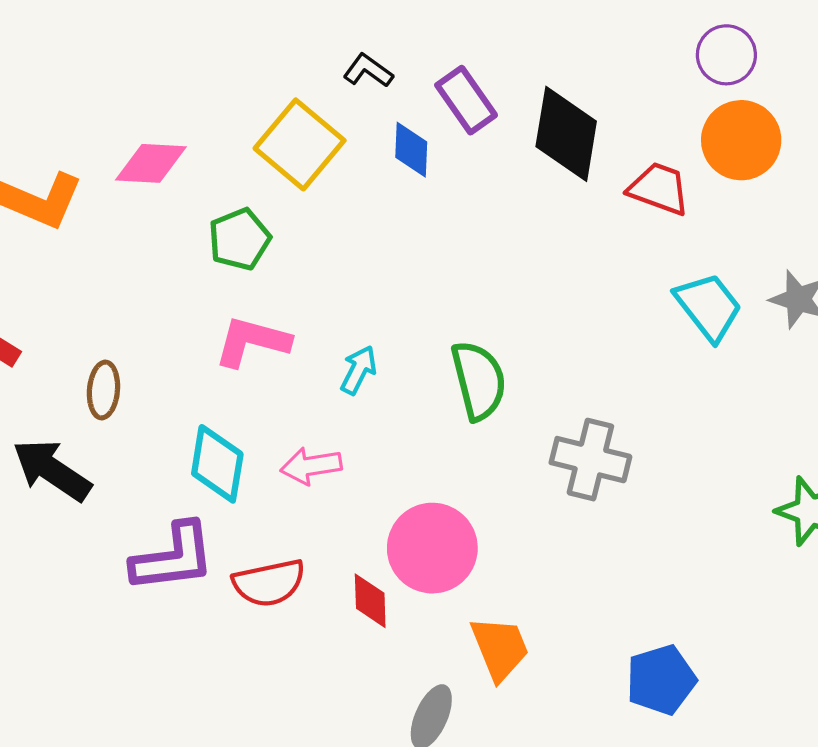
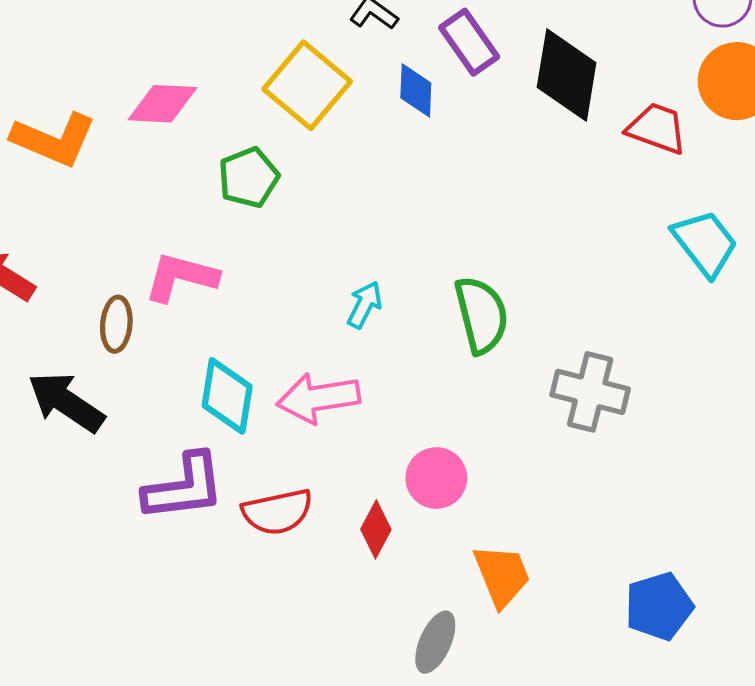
pink L-shape: (252, 342) -> (181, 277), moved
pink arrow: (311, 466) -> (318, 398), size x1.4
pink circle: (432, 548) -> (436, 478), size x0.7
red diamond: (370, 601) -> (376, 529), turned 30

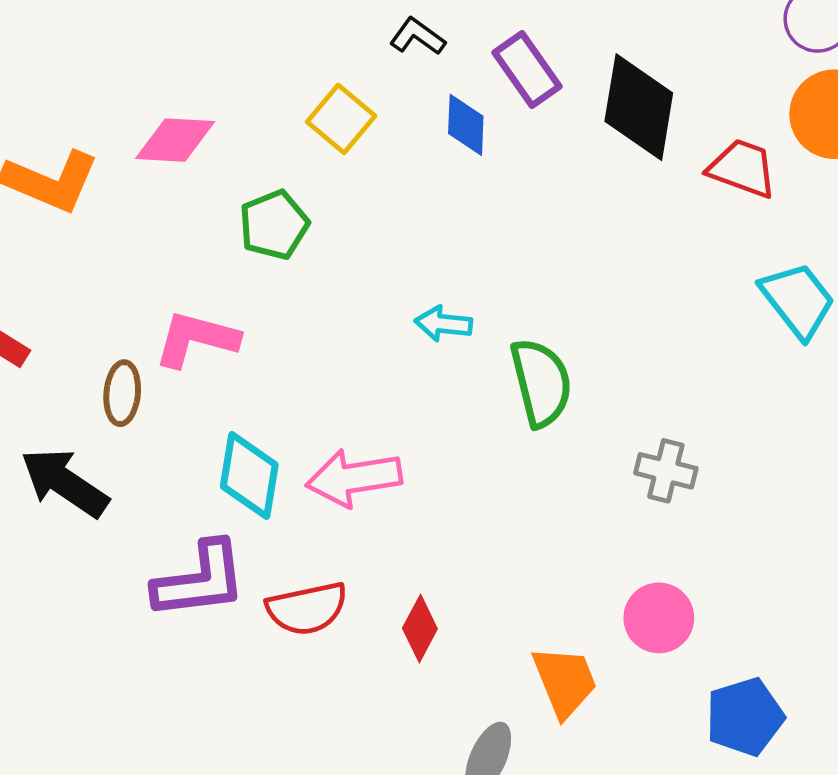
yellow square: (307, 85) -> (341, 119), size x0.7
cyan arrow: (365, 305) -> (443, 324), moved, turned -111
gray cross: (590, 392) -> (666, 471), size x0.7
pink circle: (436, 478) -> (659, 618), moved

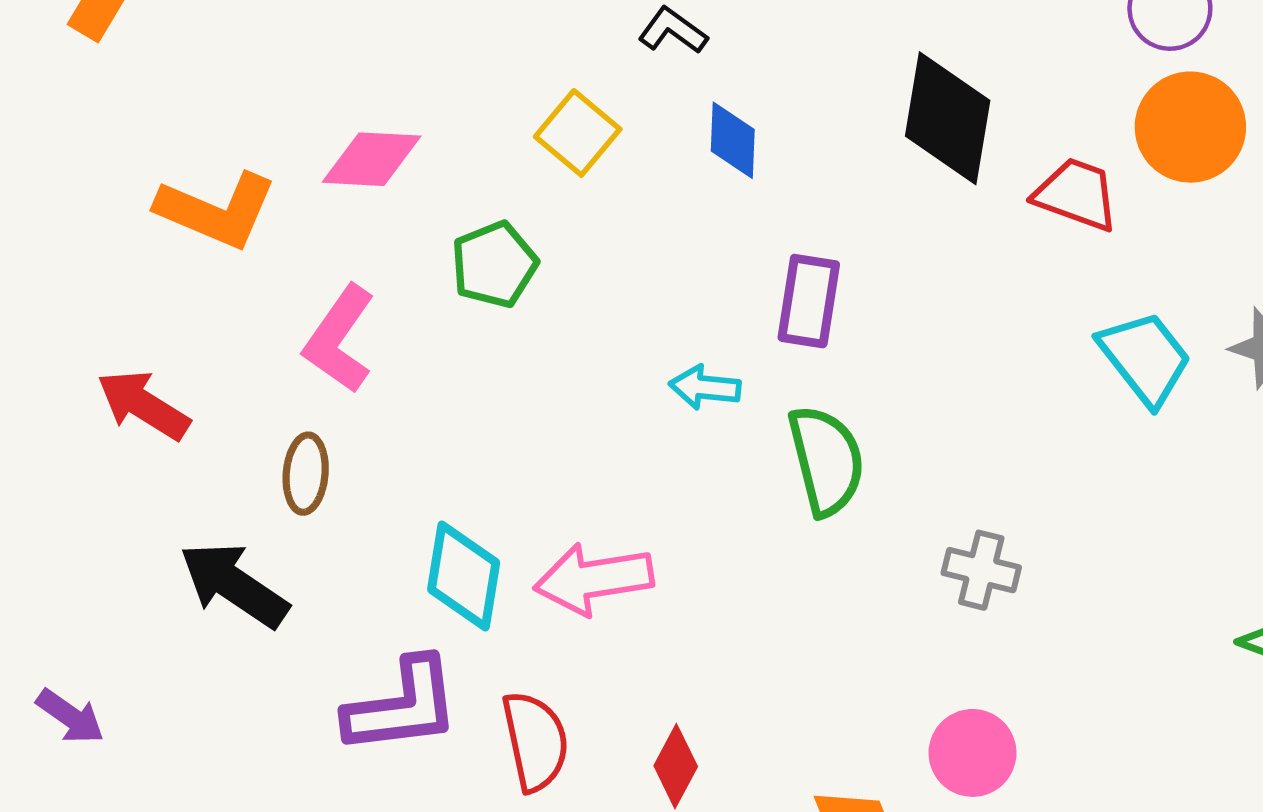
purple rectangle: (527, 69) -> (809, 301), moved, turned 44
pink L-shape: (196, 339) -> (339, 339), moved, turned -70
red semicircle: (307, 608) -> (535, 741), turned -90

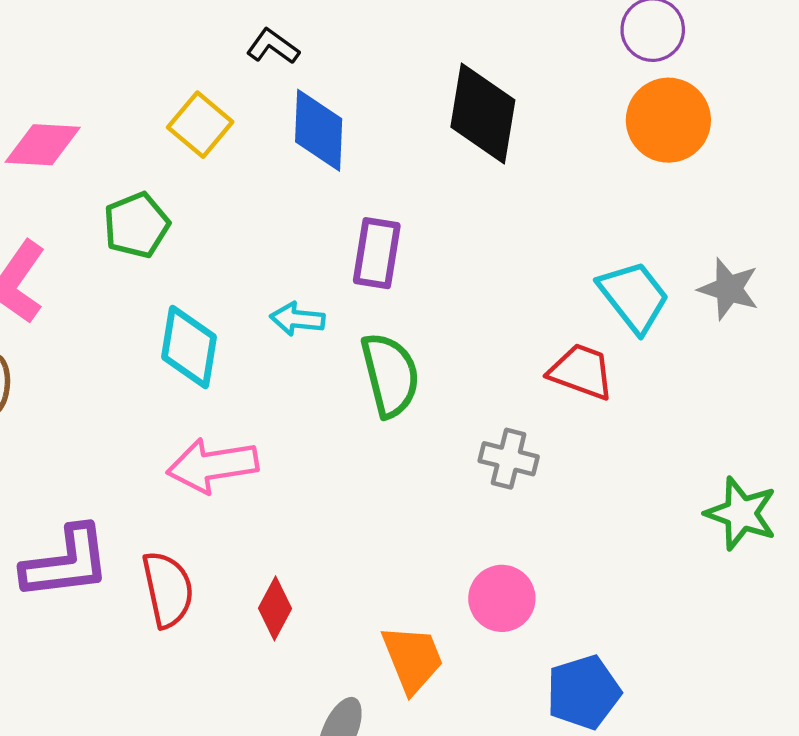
blue diamond: (733, 140) -> (319, 130), size x1.4
red trapezoid: (1076, 194) -> (581, 372), moved
cyan diamond: (464, 576) -> (189, 347), moved

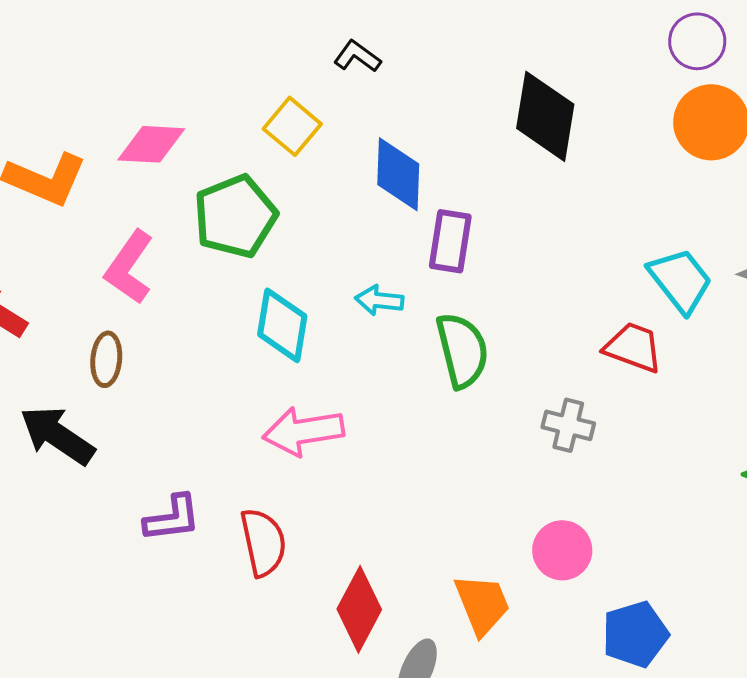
blue diamond: (319, 130) -> (398, 174), moved
green pentagon: (136, 225) -> (235, 216), size x1.4
purple L-shape: (66, 563) -> (172, 518), size x0.7
red diamond: (275, 608) -> (359, 609), moved, size x1.5

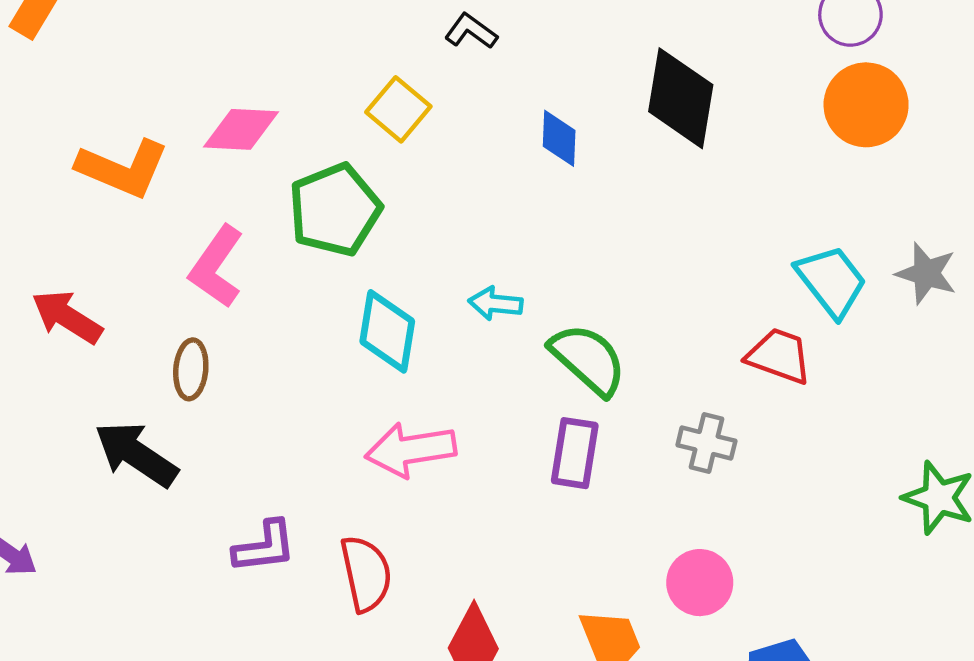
blue diamond: (398, 174) -> (559, 138), moved, size x0.7
purple rectangle: (450, 241) -> (575, 453), moved
green semicircle: (462, 350) -> (588, 359), turned -34

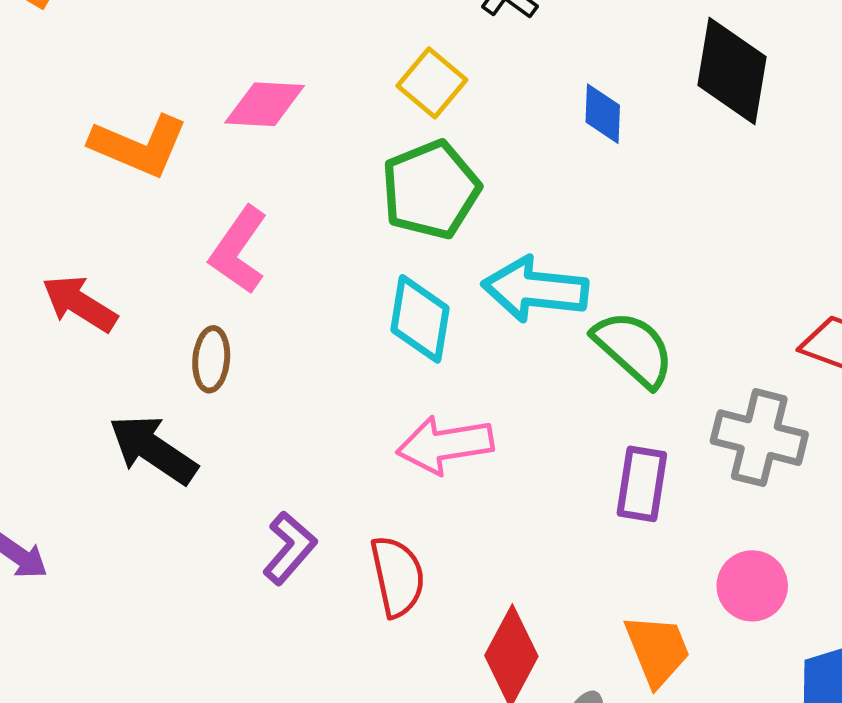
green pentagon: (335, 210) -> (431, 190), moved
cyan arrow: (496, 304) -> (535, 289), size x1.8
gray cross: (706, 443) -> (759, 438), size x1.5
purple rectangle: (575, 453) -> (642, 484), moved
purple L-shape: (264, 547) -> (290, 548), turned -42

